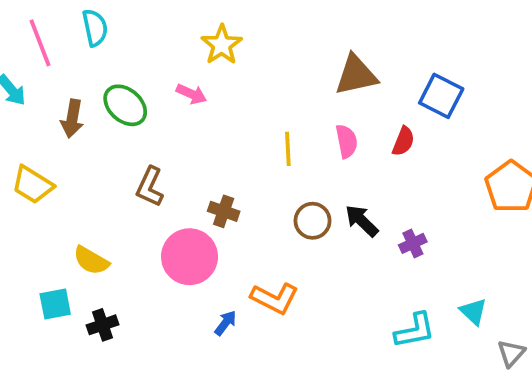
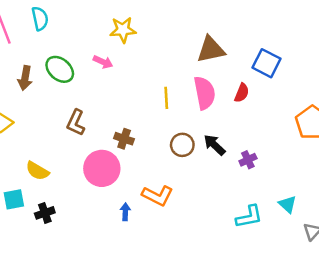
yellow star: (222, 45) -> (123, 30), turned 30
pink semicircle: (347, 141) -> (205, 93), size x1.5
blue arrow: (225, 323) -> (125, 212), turned -35

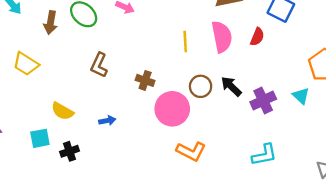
purple cross: (248, 160) -> (263, 101), size x1.5
pink circle: (102, 168) -> (172, 109), moved
orange L-shape: (158, 196) -> (191, 151), moved
cyan triangle: (288, 204) -> (301, 96), moved
blue arrow: (125, 212) -> (107, 121), moved, turned 77

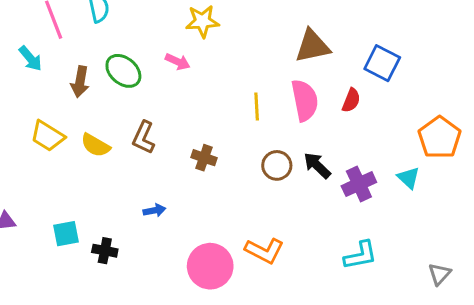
pink circle: (172, 109) -> (210, 266), moved
yellow semicircle: (62, 111) -> (95, 145), moved
black cross: (69, 151) -> (105, 251), turned 30

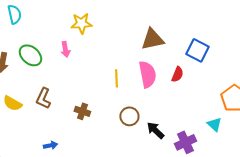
pink arrow: (178, 62) -> (65, 49), turned 56
black arrow: (317, 165) -> (155, 130), moved
purple cross: (359, 184) -> (185, 142), moved

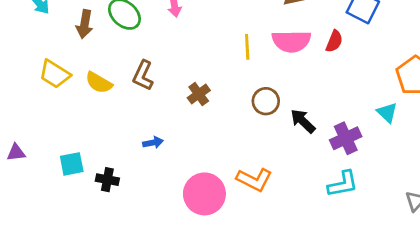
pink semicircle: (147, 74) -> (291, 41), turned 100
brown cross: (82, 111) -> (199, 94), turned 35

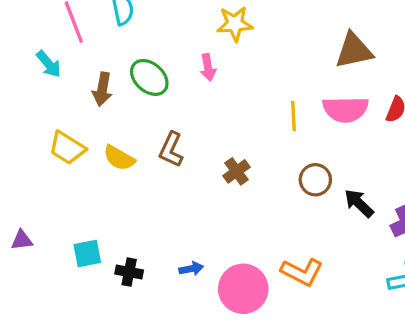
blue arrow: (153, 143) -> (191, 269), moved

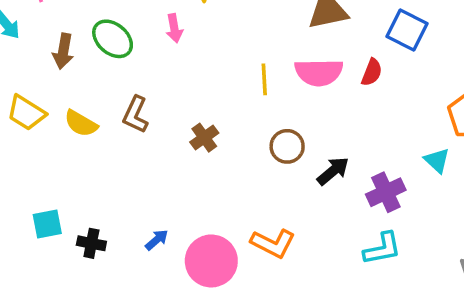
black arrow: (359, 203) -> (333, 171), turned 96
blue arrow: (191, 269) -> (157, 240), turned -30

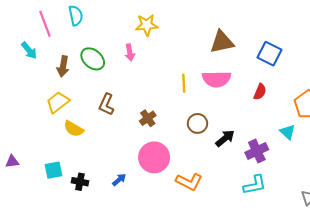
red semicircle: (372, 72) -> (260, 92), moved
yellow trapezoid: (26, 113) -> (58, 102), moved, turned 110
yellow semicircle: (81, 123) -> (74, 129), moved
pink circle: (211, 261) -> (154, 157), moved

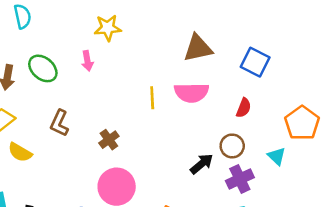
brown circle: (198, 123) -> (232, 146), moved

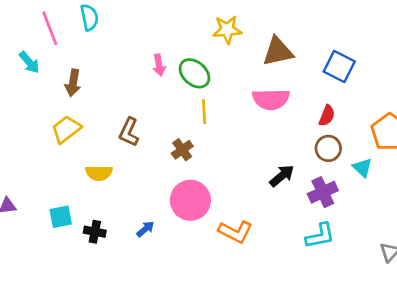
yellow star: (108, 28) -> (227, 30), moved
green ellipse: (43, 68) -> (194, 73), moved
yellow line: (152, 98) -> (204, 112), moved
brown circle: (232, 146) -> (328, 148), moved
yellow semicircle: (20, 152) -> (99, 173), moved, turned -30

